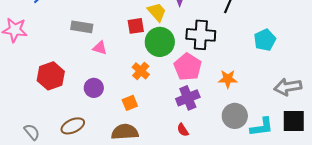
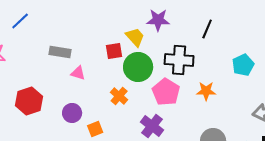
orange star: (228, 79) -> (206, 91), moved
purple cross: (188, 98) -> (152, 126), moved, turned -30
orange square: (130, 103) -> (95, 129), moved

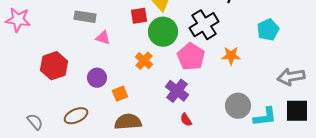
black cross: (179, 60) -> (204, 25), turned -36

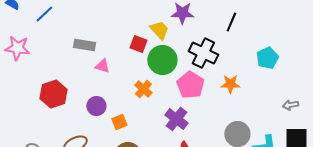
red square: (139, 16) -> (138, 44), turned 30
black cross: (204, 25) -> (203, 53), turned -32
gray arrow: (291, 77) -> (290, 105), size x0.6

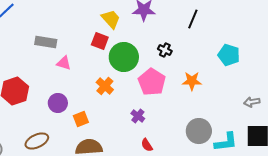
yellow trapezoid: (159, 30) -> (111, 19), moved
black cross: (203, 53) -> (165, 50), size x0.5
cyan pentagon: (267, 58) -> (229, 55), turned -30
purple cross: (176, 119) -> (138, 116), size x0.6

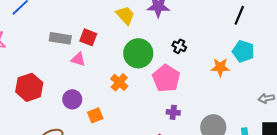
black line: (193, 19) -> (239, 15), moved
red square: (100, 41) -> (88, 37), moved
orange star: (192, 81) -> (220, 67), moved
purple cross: (138, 116) -> (173, 112), moved, turned -32

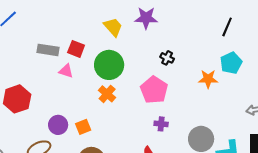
cyan pentagon: (243, 51) -> (231, 63), turned 30
green circle: (138, 53) -> (109, 65), moved
purple circle: (72, 99) -> (58, 125), moved

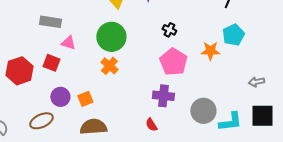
red square: (76, 49) -> (51, 63), moved
pink pentagon: (154, 90) -> (173, 62), moved
purple cross: (161, 124) -> (163, 96), size x1.5

